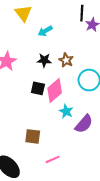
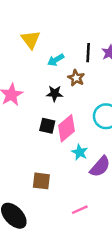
black line: (82, 13) -> (88, 53), moved
brown star: (66, 60) -> (76, 78), moved
pink line: (53, 159) -> (80, 210), moved

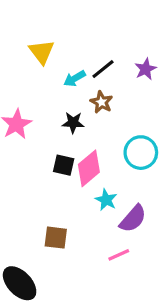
black line: (88, 53) -> (103, 69), moved, turned 48
pink line: (80, 210) -> (119, 255), moved

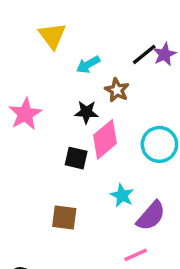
black line: (103, 69) -> (144, 54), moved
pink diamond: (89, 168) -> (105, 139), moved
brown square: (56, 238) -> (64, 218), moved

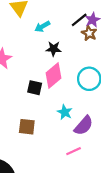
brown star: (117, 90) -> (89, 33), moved
black star: (86, 112) -> (54, 49), moved

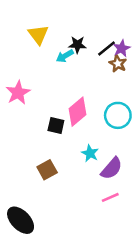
black star: (54, 49) -> (77, 45), moved
brown square: (27, 127) -> (47, 170), turned -36
pink line: (74, 151) -> (110, 197), moved

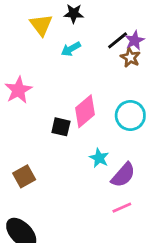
black star: (77, 45) -> (74, 14), moved
brown square: (47, 170) -> (24, 176), moved

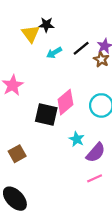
black star: (74, 14) -> (46, 25), moved
black line: (118, 40) -> (81, 48), moved
black square: (61, 127) -> (46, 114), size x1.5

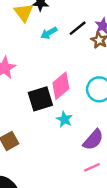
black square: (46, 114) -> (40, 99), turned -30
cyan star: (77, 139) -> (64, 119), moved

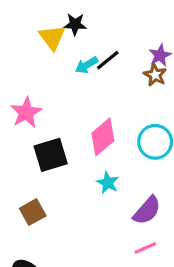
black line: (78, 28) -> (108, 60), moved
black square: (40, 99) -> (51, 155), moved

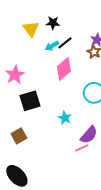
black star: (75, 24) -> (53, 23), moved
pink diamond: (103, 137) -> (64, 69), moved
pink line: (145, 248) -> (82, 148), moved

